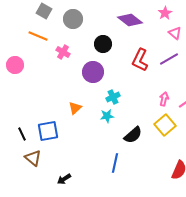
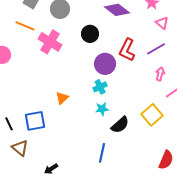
pink cross: (63, 52) -> (50, 42), size x1.6
purple circle: (93, 72) -> (105, 64), moved
pink arrow: (164, 99) -> (160, 74), moved
cyan star: (107, 116) -> (102, 109), moved

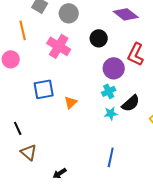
orange line: (25, 26) -> (23, 30), moved, turned 54
blue square: (35, 121) -> (44, 89), moved
black semicircle: (120, 125) -> (131, 103), moved

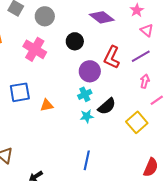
orange triangle: (71, 102) -> (47, 105), turned 32

